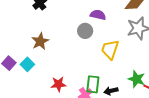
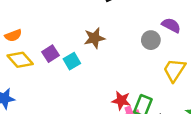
red star: (58, 84) -> (121, 101), moved

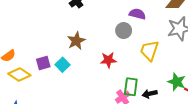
purple square: (51, 54) -> (43, 63), turned 32
red star: (121, 101) -> (108, 60), moved

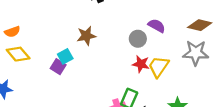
red star: (108, 60) -> (141, 64), moved
purple square: (43, 63) -> (58, 67), moved, turned 32

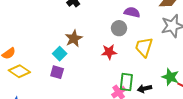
cyan square: (65, 56) -> (60, 54), moved
red star: (141, 64) -> (109, 52), moved

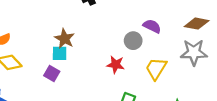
brown star: (74, 38) -> (65, 39), moved, turned -30
cyan square: (60, 54) -> (60, 53), turned 32

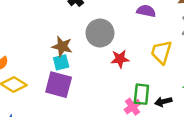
gray circle: (133, 41) -> (100, 33), moved, size x1.5
purple square: (52, 73) -> (59, 85), size x1.6

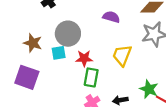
cyan square: (61, 62) -> (59, 53), moved
green rectangle: (141, 94) -> (91, 77), moved

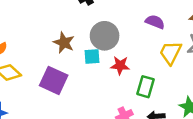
yellow trapezoid: (122, 55) -> (171, 53), moved
green rectangle: (91, 77) -> (146, 87), moved

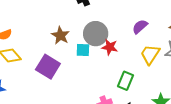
purple semicircle: (155, 22) -> (140, 27), turned -70
red star: (120, 65) -> (110, 47), moved

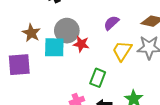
cyan square: (83, 50) -> (54, 47), size x1.5
purple square: (48, 67) -> (19, 65), turned -35

